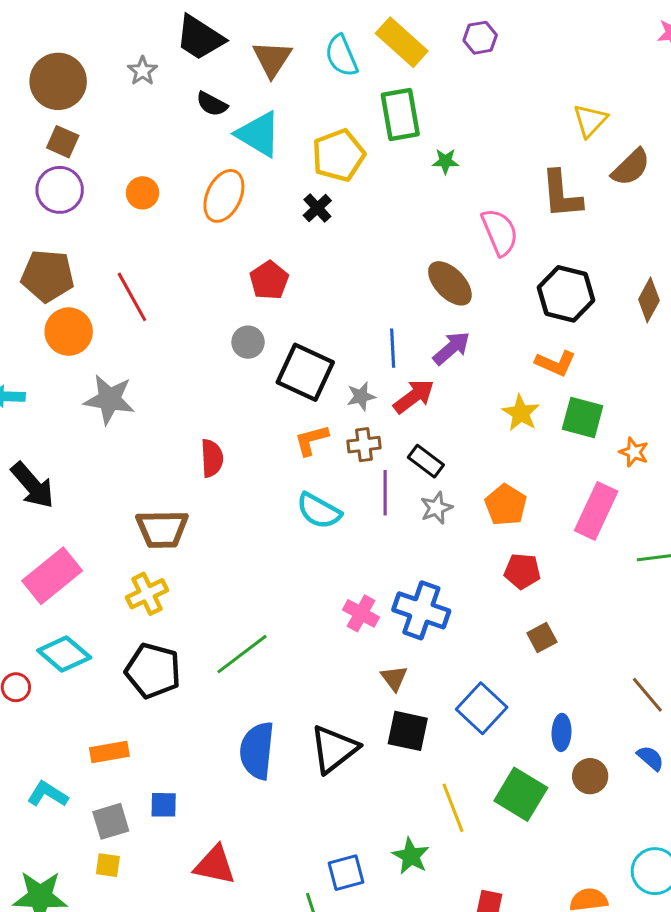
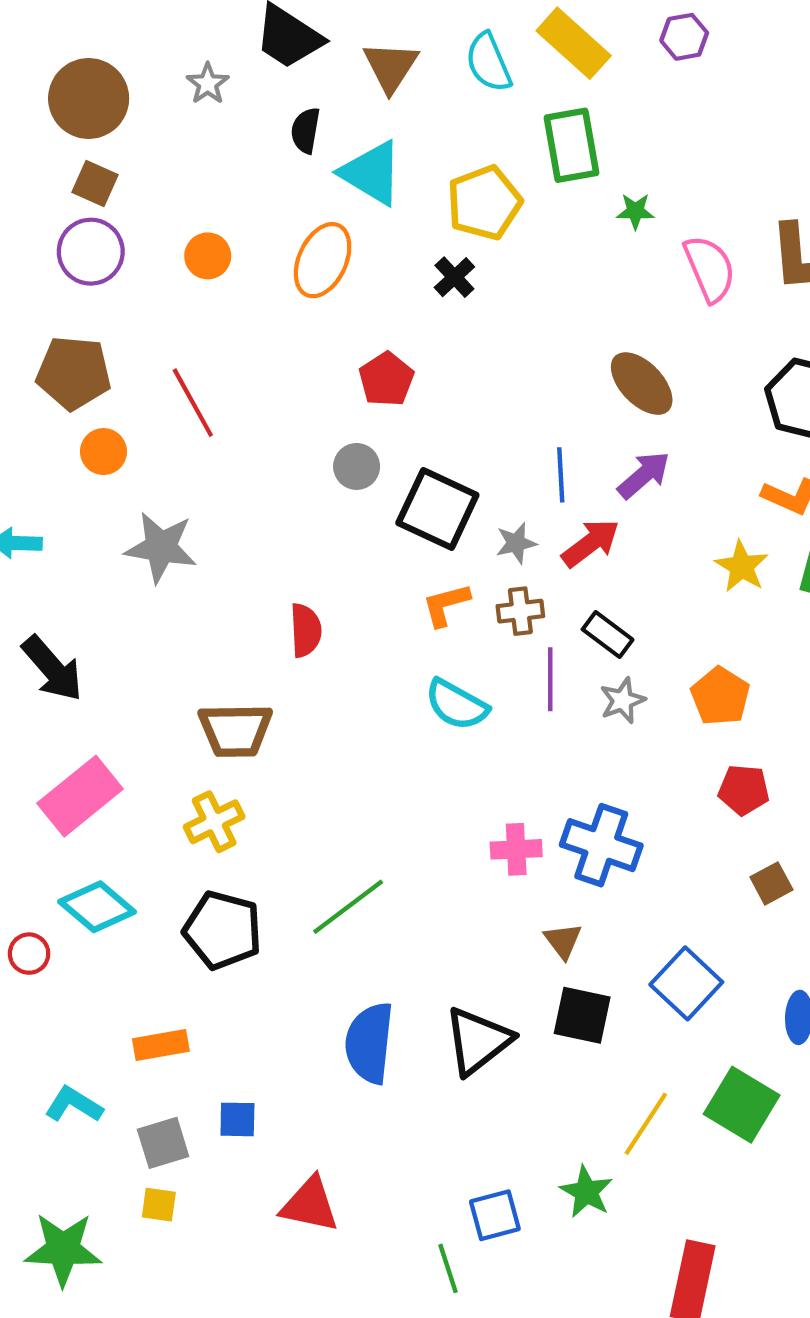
black semicircle: (212, 104) -> (306, 130), turned 72
pink semicircle: (500, 232) -> (710, 269), moved
orange circle: (69, 332) -> (103, 452), size x0.7
pink cross: (361, 613) -> (516, 849), turned -32
yellow line: (453, 808) -> (646, 1124), turned 54

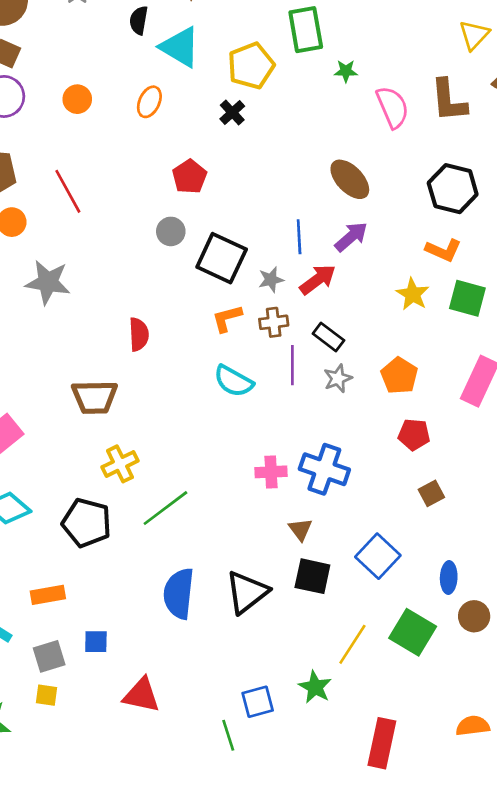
orange ellipse: (323, 260) -> (149, 102), size x0.7
yellow cross: (214, 822) -> (120, 464), moved

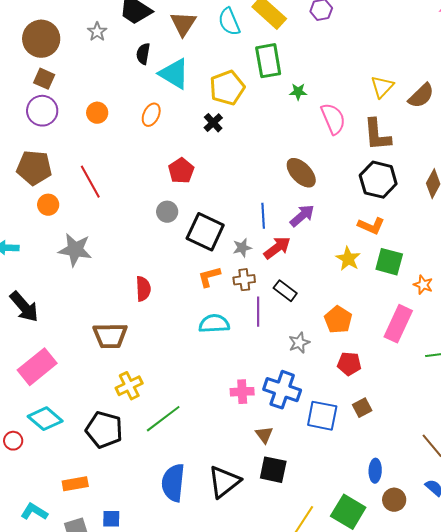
yellow triangle: (474, 35) -> (382, 87), moved
brown L-shape: (449, 100) -> (377, 135), moved
gray star: (338, 378) -> (299, 343), moved
cyan semicircle: (234, 381) -> (214, 324), turned 148
blue square: (378, 556) -> (322, 416), moved, turned -32

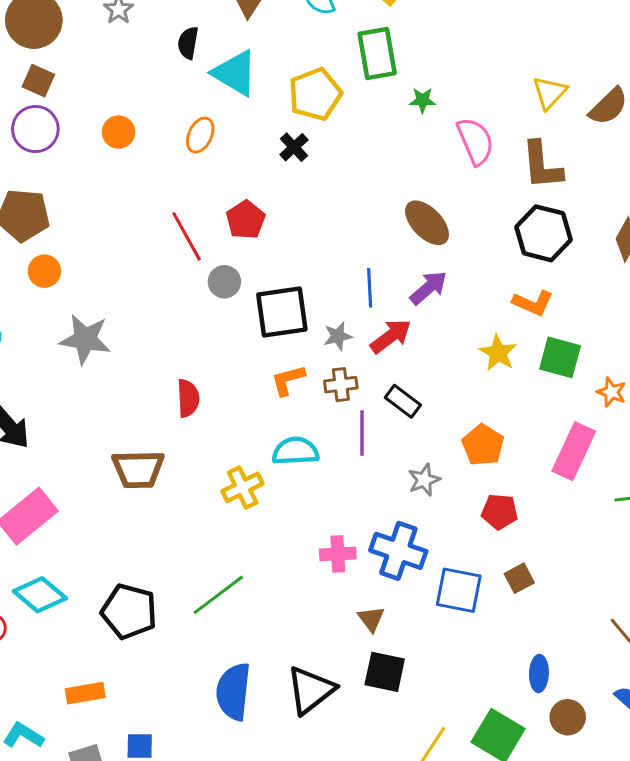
red line: (90, 182) -> (187, 236), moved
black square: (205, 232) -> (282, 312), turned -33
yellow cross: (129, 386) -> (243, 487), moved

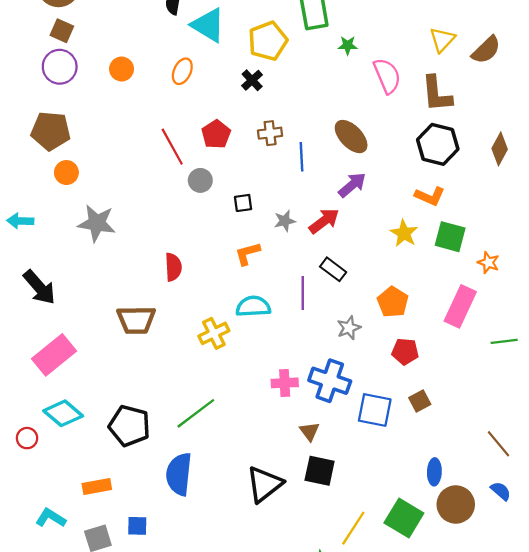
blue line: (370, 288) -> (302, 157), moved
black square: (282, 312) -> (243, 203), size x0.5
brown cross: (341, 385) -> (270, 133), moved
blue semicircle: (233, 692) -> (179, 474), moved
brown circle: (568, 717) -> (456, 504), size x1.4

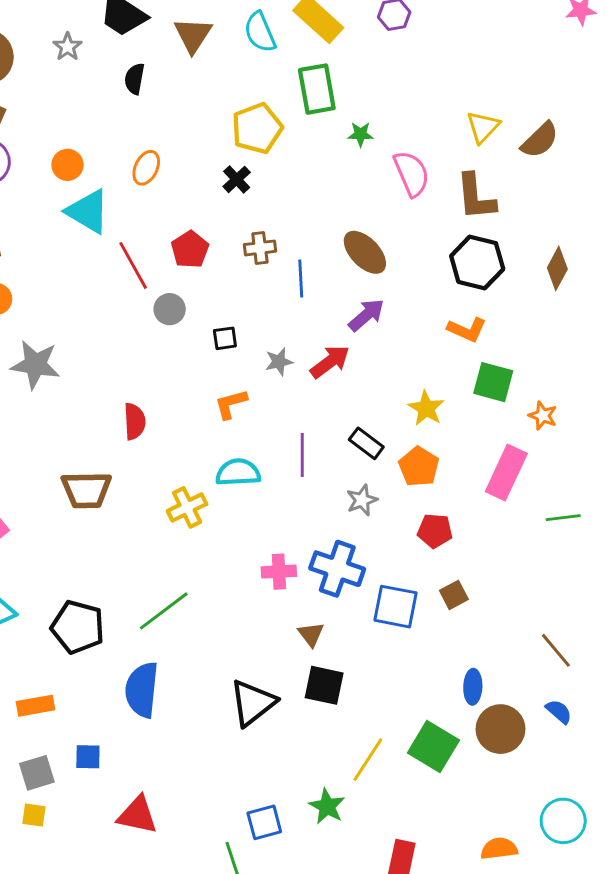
cyan triangle: (208, 25) -> (88, 211), moved
yellow star: (404, 233) -> (426, 408), moved
black rectangle: (333, 269) -> (366, 443), moved

